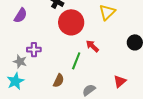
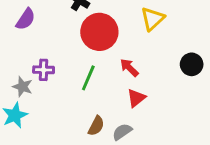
green line: (76, 61) -> (88, 78), moved
brown semicircle: (59, 81) -> (96, 126), moved
red triangle: (120, 81) -> (136, 98), moved

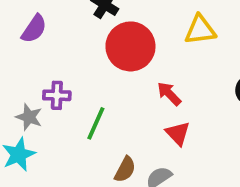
yellow triangle: (152, 19) -> (200, 30), turned 35
green line: (88, 78) -> (96, 123), moved
red triangle: (136, 98) -> (178, 133), turned -36

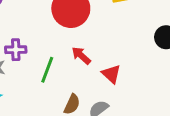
red arrow: (169, 94) -> (81, 56), moved

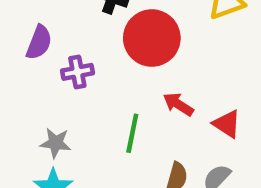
purple cross: (16, 50) -> (77, 72), moved

